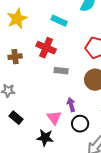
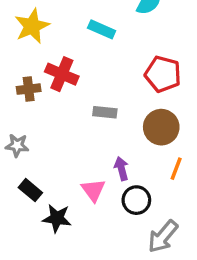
red cross: (46, 48) -> (62, 74), moved
black star: (45, 138) -> (57, 218), moved

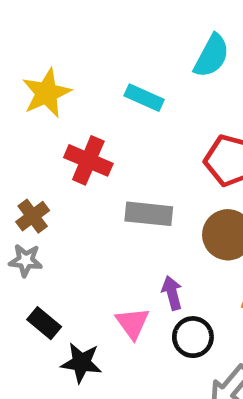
brown cross: (29, 89) -> (33, 216), moved, turned -30
gray rectangle: (105, 112) -> (149, 214), size x1.4

